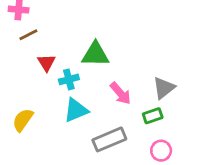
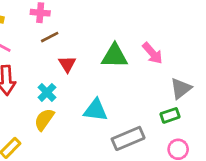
cyan cross: (69, 79) -> (47, 92), moved, turned -30
pink arrow: (121, 93) -> (152, 53), moved
cyan triangle: (76, 110) -> (96, 110), turned 30

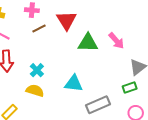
red triangle: (67, 64) -> (66, 20), moved, size x1.5
yellow semicircle: (44, 120) -> (35, 91), turned 72

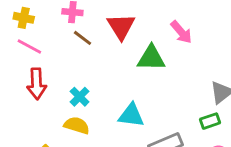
brown line: (39, 28) -> (82, 38), turned 64
pink arrow: (116, 41) -> (181, 32), moved

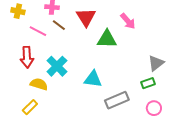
pink line: (29, 47) -> (38, 31), moved
cyan cross: (80, 97) -> (57, 66), size x1.5
yellow semicircle: (77, 125) -> (39, 84), moved

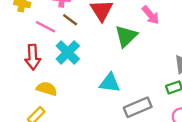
green triangle: (107, 39) -> (126, 36), turned -45
cyan cross: (57, 66) -> (68, 52), moved

